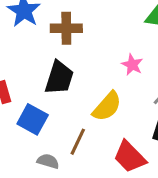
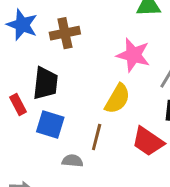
pink star: (132, 65) -> (133, 55), size x1.6
black trapezoid: (59, 78) -> (45, 83), moved

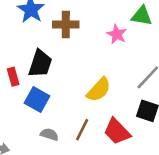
pink star: (133, 55) -> (117, 34), moved, size x0.7
brown line: (97, 137) -> (82, 130), moved

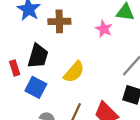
yellow semicircle: (99, 90) -> (74, 72), moved

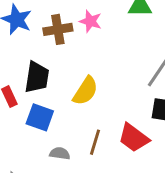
pink star: (104, 29) -> (90, 21), moved

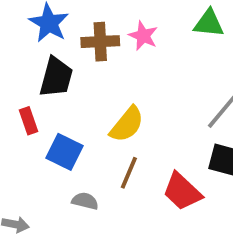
black trapezoid: (37, 77) -> (56, 77), moved
brown line: (95, 142) -> (129, 173), moved

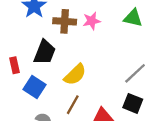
pink star: (143, 36) -> (92, 21), turned 30
black trapezoid: (56, 77) -> (45, 52), moved

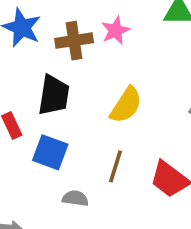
yellow semicircle: (75, 75) -> (126, 105), moved

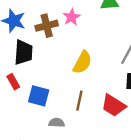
black trapezoid: (54, 95) -> (23, 52), moved

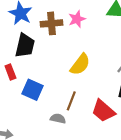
gray semicircle: (57, 123) -> (58, 119), moved

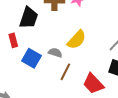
gray semicircle: (58, 119) -> (55, 53), moved

